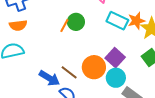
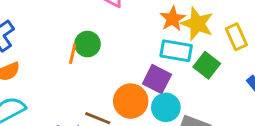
cyan rectangle: (117, 21) -> (176, 51), moved

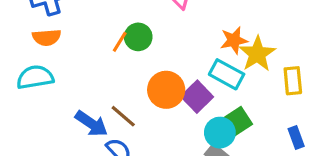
green square: (207, 65) -> (238, 121), moved
orange circle: (131, 101) -> (166, 90), moved
cyan circle: (166, 107) -> (220, 133), moved

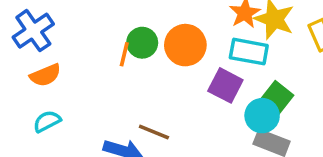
cyan semicircle: (35, 77) -> (47, 121), size x0.7
orange circle: (166, 90) -> (185, 45), moved

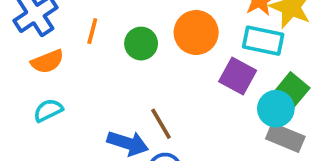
green circle: (142, 43) -> (141, 44), moved
orange line: (124, 54) -> (92, 31), moved
brown line: (154, 132) -> (161, 124), turned 36

